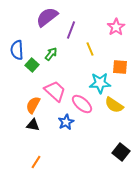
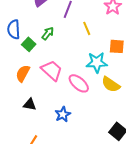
orange semicircle: (33, 105) -> (23, 73), moved
blue star: (66, 122) -> (63, 114), moved

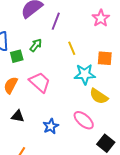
yellow line: (87, 28) -> (72, 48), moved
green square: (29, 44) -> (17, 56), turned 32
pink ellipse: (79, 83) -> (84, 120), moved

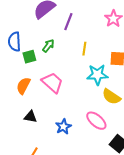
yellow line: (72, 48) -> (84, 49), turned 32

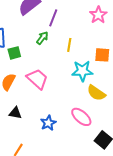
green arrow: (48, 46) -> (42, 38), moved

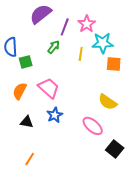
pink star: (98, 15) -> (87, 24), moved
cyan star: (82, 71) -> (103, 43), moved
blue star: (48, 123) -> (55, 115), moved

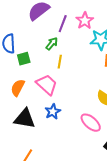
yellow line: (81, 54) -> (60, 62), moved
black triangle: (27, 122) -> (25, 119), size x1.6

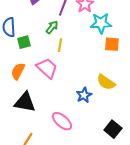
blue star: (53, 112) -> (84, 95), moved
pink ellipse: (91, 123) -> (62, 121), moved

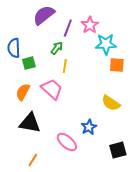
blue star: (84, 95) -> (89, 127), moved
black square: (113, 129) -> (118, 150), turned 36

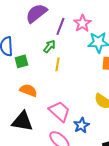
pink trapezoid: (52, 89) -> (59, 111), moved
orange semicircle: (23, 92) -> (28, 90), moved, turned 84

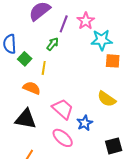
green square: (21, 61) -> (25, 59), turned -32
yellow line: (57, 64) -> (44, 68), moved

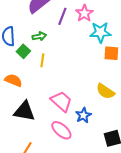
green arrow: (53, 44) -> (39, 36), moved, turned 40
orange semicircle: (32, 88) -> (13, 80), moved

